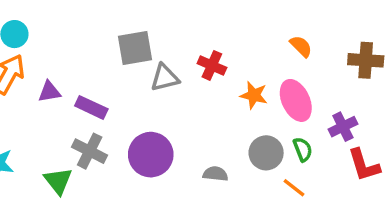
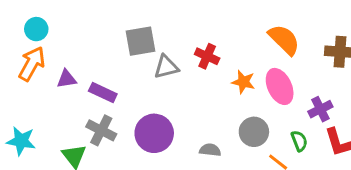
orange semicircle: (301, 46) -> (284, 40), size x1.6
green semicircle: (303, 149) -> (299, 141), moved

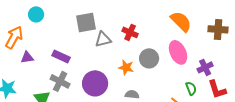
cyan circle: (36, 29) -> (36, 14), moved
purple triangle: (66, 79) -> (27, 57), moved
orange star: (243, 82) -> (126, 67), moved
gray circle: (254, 132) -> (149, 58), moved

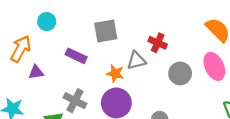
gray triangle: (103, 39) -> (136, 60), moved
purple rectangle: (61, 56) -> (76, 56), moved
orange star: (126, 67) -> (115, 73), moved

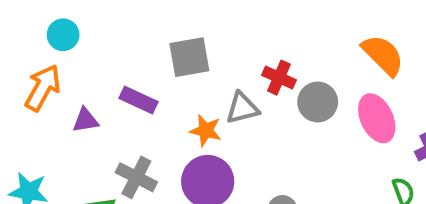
cyan circle: (47, 22) -> (63, 35), moved
purple triangle: (36, 72) -> (85, 120), moved
gray circle: (180, 73) -> (318, 102), moved

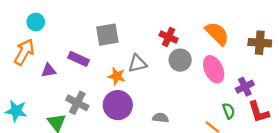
red cross: (279, 78) -> (169, 37), moved

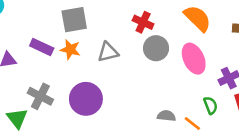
orange star: (117, 76) -> (70, 50), moved
gray semicircle: (160, 118) -> (166, 116), moved

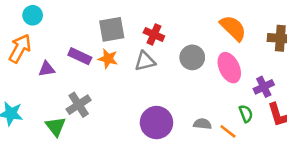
red cross: (143, 22) -> (154, 34), moved
gray cross: (40, 96) -> (79, 105), turned 30
purple circle: (86, 99) -> (156, 123), moved

